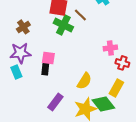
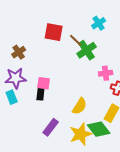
green cross: (63, 25) -> (87, 50), moved, turned 30

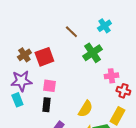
red square: (54, 32) -> (44, 57), moved, turned -30
brown line: (76, 40) -> (71, 32), moved
black rectangle: (41, 93) -> (46, 105), moved

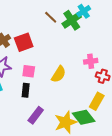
green cross: (92, 53) -> (72, 20), moved
yellow semicircle: (85, 109) -> (59, 74), moved

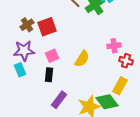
pink square: (29, 71) -> (52, 56), turned -32

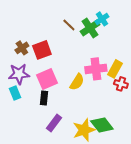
pink cross: (114, 46) -> (96, 69), moved, size x1.5
pink square: (52, 56) -> (47, 79), size x1.5
yellow rectangle: (120, 86) -> (115, 69), moved

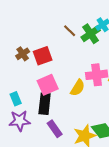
purple star: (19, 74) -> (20, 121), moved
black rectangle: (44, 98) -> (45, 104), size x1.5
purple rectangle: (54, 123) -> (55, 129), turned -72

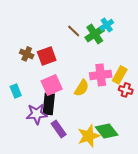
brown cross: (23, 54) -> (27, 54), turned -32
cyan rectangle: (16, 99) -> (16, 91), moved
purple star: (20, 121) -> (37, 114), moved

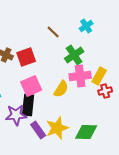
green cross: (95, 34) -> (74, 55), moved
red cross: (126, 90) -> (105, 91), turned -32
green diamond: (107, 131) -> (86, 132), turned -50
yellow star: (89, 136) -> (57, 128), moved

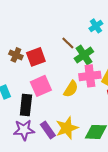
brown line: (53, 32) -> (68, 43), moved
black rectangle: (28, 105) -> (26, 105), moved
purple star: (16, 115) -> (24, 130), moved

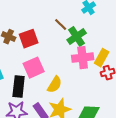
yellow semicircle: (71, 89) -> (55, 85), moved

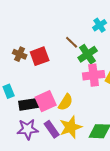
pink square: (34, 68) -> (46, 101), moved
black rectangle: (19, 87) -> (30, 104), turned 75

